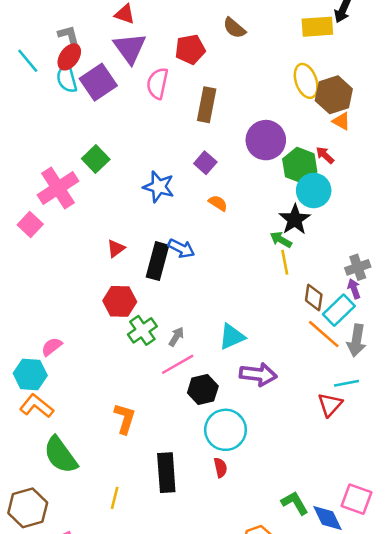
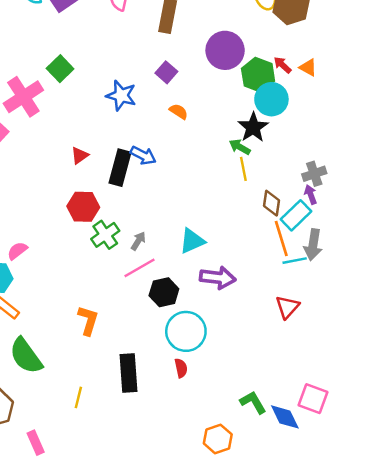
orange triangle: (341, 121) -> (308, 67), moved
orange line: (324, 334) -> (281, 239), turned 32
cyan line: (346, 383) -> (295, 261), moved

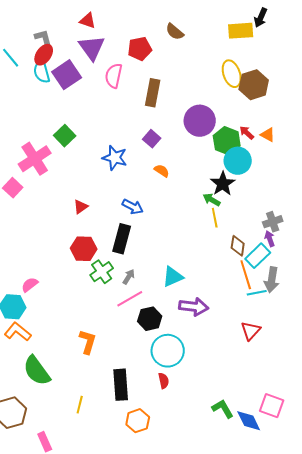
black rectangle: (120, 168) -> (122, 239), moved
orange hexagon: (218, 439) -> (138, 421), moved

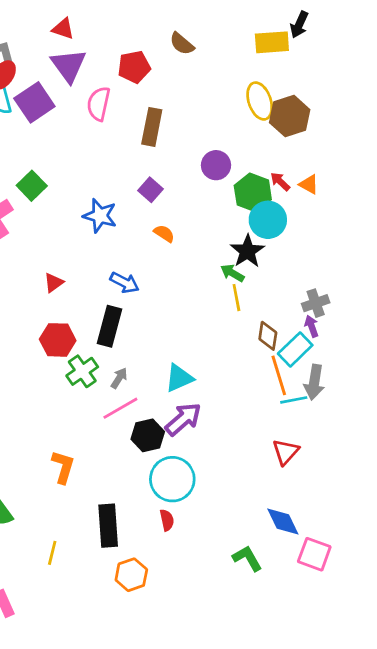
purple circle: (200, 121) -> (216, 165), size x0.7
purple arrow: (194, 307) -> (183, 419), moved, turned -48
blue diamond: (249, 421) -> (283, 521), moved

